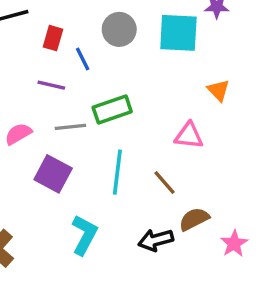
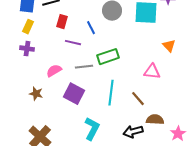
red rectangle: (53, 38) -> (62, 22), moved
brown semicircle: (194, 219) -> (155, 120), turned 30

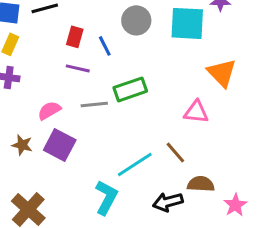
red rectangle: (62, 22) -> (75, 37), moved
orange triangle: (169, 46) -> (222, 73), size x1.5
cyan line: (111, 93) -> (135, 164), moved, turned 50
purple square: (74, 94) -> (60, 145), moved

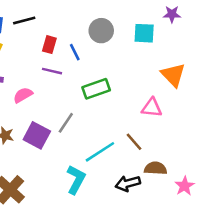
cyan square: (187, 23) -> (144, 33), size x0.7
gray line: (94, 104) -> (66, 123), moved, turned -50
pink semicircle: (49, 110) -> (23, 95), moved

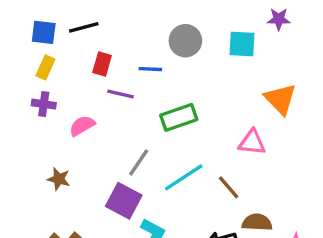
red rectangle: (49, 45) -> (102, 64), moved
blue line: (75, 52) -> (150, 69), turned -60
purple square: (37, 135) -> (124, 201), moved
cyan line: (100, 152) -> (184, 177), moved

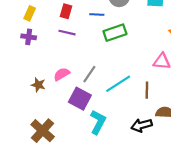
purple line: (120, 94) -> (67, 33), moved
green rectangle: (179, 117) -> (115, 33), moved
pink semicircle: (82, 126) -> (62, 74), moved
brown line: (229, 187) -> (147, 90), turned 42

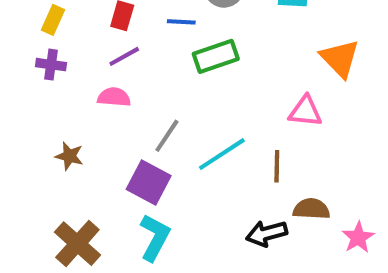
purple line: (67, 33) -> (124, 56), turned -42
pink semicircle: (62, 74) -> (114, 97), moved, turned 35
cyan L-shape: (98, 122) -> (155, 237), moved

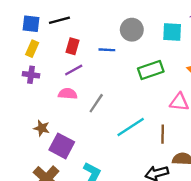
green rectangle: (216, 56) -> (151, 70), moved
gray line: (167, 136) -> (96, 103), moved
purple square: (149, 183) -> (62, 146), moved

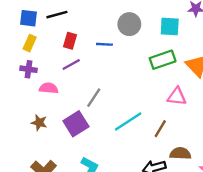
green rectangle: (151, 70) -> (163, 60), moved
pink semicircle: (68, 94) -> (49, 88), moved
brown line: (163, 134) -> (160, 129), turned 30
purple square: (62, 146) -> (76, 124), moved, turned 30

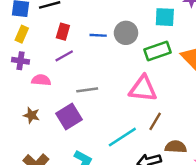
gray circle: (129, 24) -> (126, 33), moved
pink triangle: (177, 96) -> (143, 89), moved, size x1.4
gray line: (94, 98) -> (87, 90), turned 48
cyan line: (128, 121) -> (122, 137), moved

